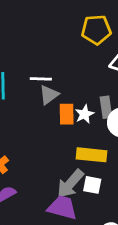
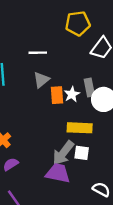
white line: (41, 79) -> (38, 53), moved

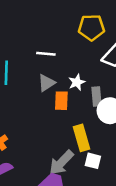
white star: (72, 94) -> (77, 82), moved
yellow rectangle: (80, 128) -> (81, 138), turned 65
white square: (82, 153) -> (93, 161), moved

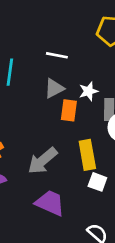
gray arrow: (61, 163) -> (42, 161), moved

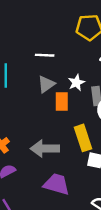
gray arrow: (42, 161) -> (45, 148), turned 48

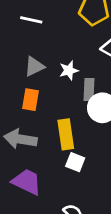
white line: (45, 55) -> (31, 20), moved
orange rectangle: (62, 102) -> (31, 100), moved

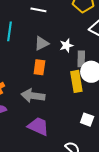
yellow rectangle: (66, 134) -> (76, 81), moved
white square: (75, 162) -> (87, 120), moved

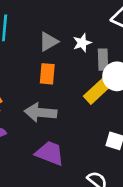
yellow rectangle: (76, 81) -> (98, 90), turned 60

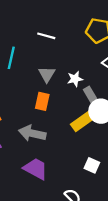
gray triangle: (48, 42) -> (47, 74), turned -36
gray rectangle: (103, 60) -> (91, 96), turned -36

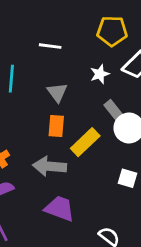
white star: (75, 79) -> (100, 74), moved
yellow rectangle: (83, 121) -> (85, 142), moved
white square: (92, 165) -> (128, 178), moved

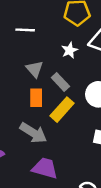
gray rectangle: (114, 111) -> (60, 82), moved
gray arrow: (50, 166) -> (33, 133), turned -148

